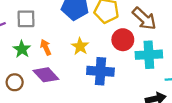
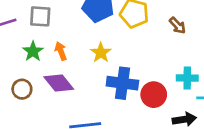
brown arrow: (144, 19) -> (177, 25), size x0.6
red circle: (123, 40) -> (154, 95), moved
cyan cross: (149, 55) -> (187, 78), moved, size x0.7

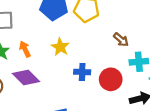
brown arrow: (177, 25) -> (121, 40), moved
blue cross: (122, 83) -> (82, 72), size x0.6

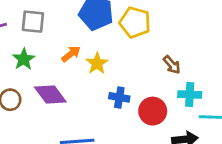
orange arrow: (25, 49) -> (71, 54), moved, turned 70

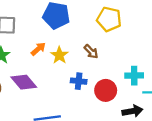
yellow pentagon: (135, 22) -> (109, 19), moved
brown arrow: (172, 65) -> (91, 52), moved

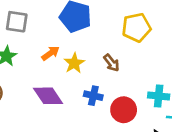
yellow pentagon: (109, 19) -> (136, 27), turned -30
purple diamond: (24, 82) -> (48, 96), moved

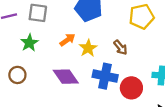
blue cross: (93, 96) -> (105, 76), size x1.5

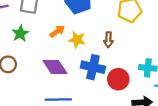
brown arrow: (120, 47) -> (108, 40), turned 40
yellow star: (88, 48) -> (77, 40), turned -30

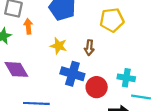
orange arrow: (57, 31) -> (28, 26), moved, turned -64
purple diamond: (55, 67) -> (16, 69), moved

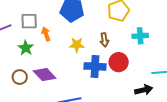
cyan cross: (126, 78) -> (140, 36), moved
red circle: (97, 87) -> (119, 62), moved

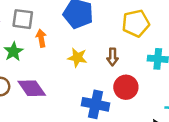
blue cross: (95, 66) -> (95, 104), moved

